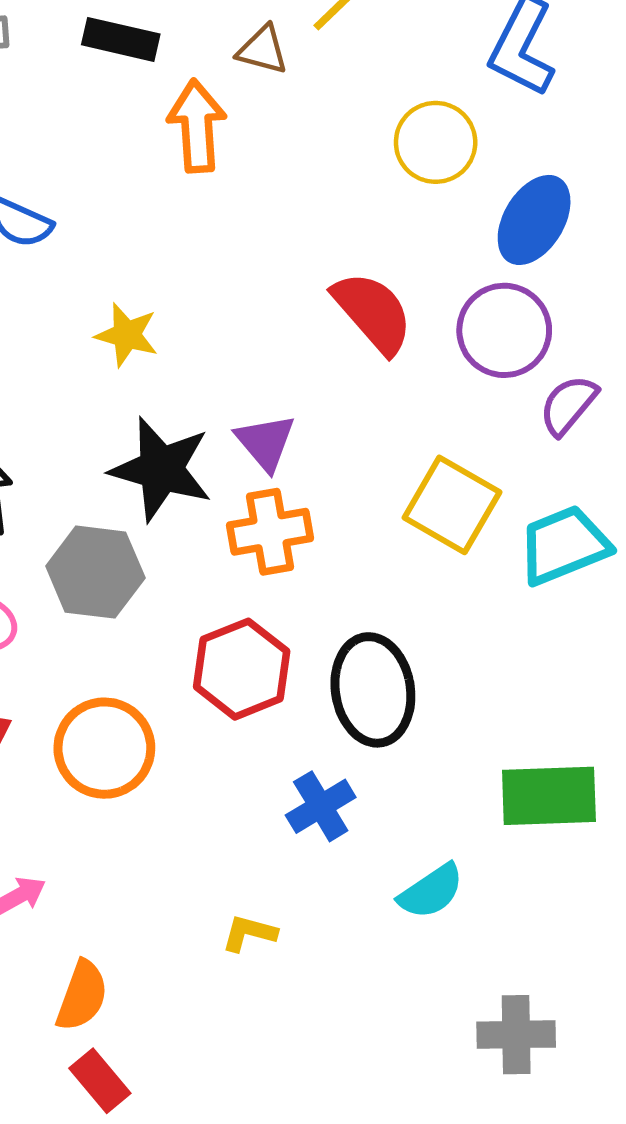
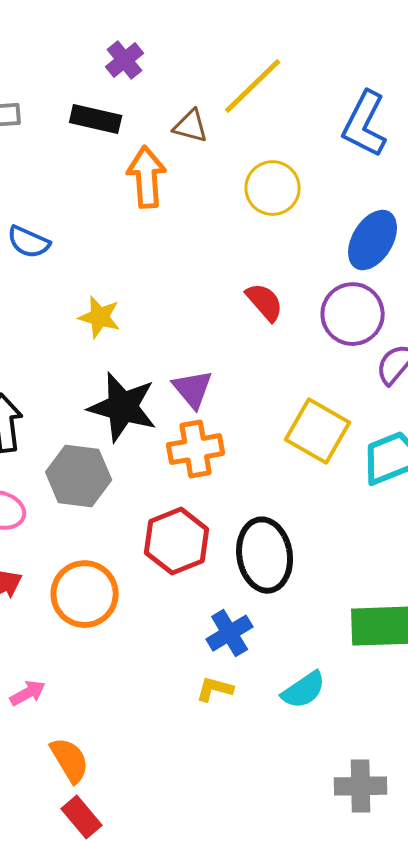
yellow circle: (436, 142) -> (273, 188), moved
red semicircle: (373, 312) -> (265, 302), size x0.7
yellow L-shape: (249, 933) -> (215, 689), moved
orange semicircle: (82, 996) -> (70, 760), turned -51

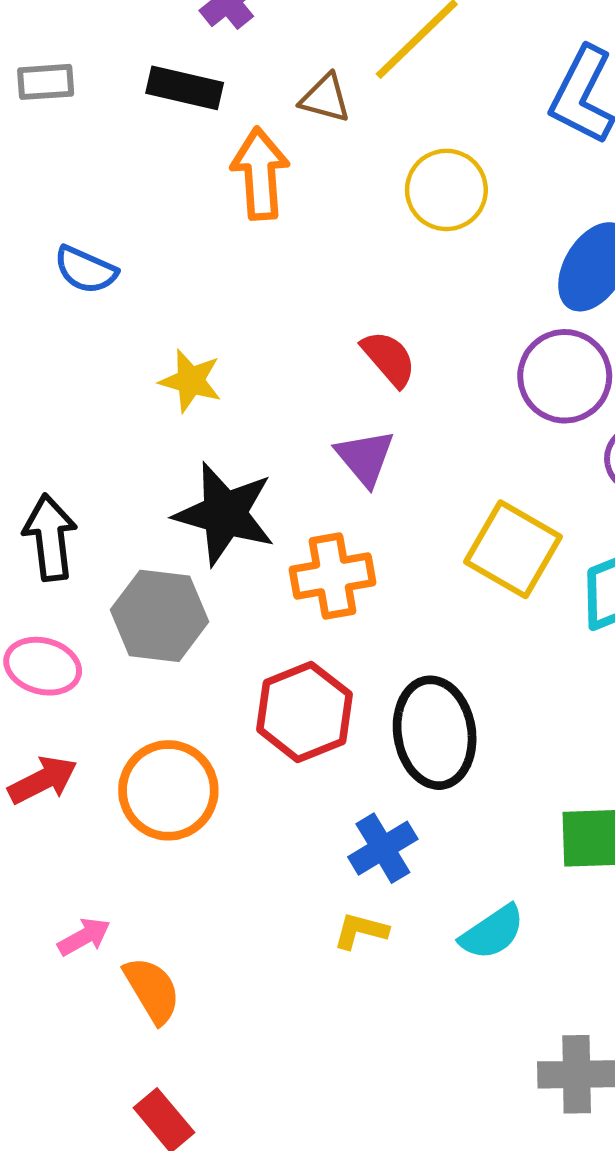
red semicircle: (265, 302) -> (389, 359), moved
purple triangle: (193, 389) -> (365, 458), moved
orange semicircle: (70, 760) -> (152, 990), moved

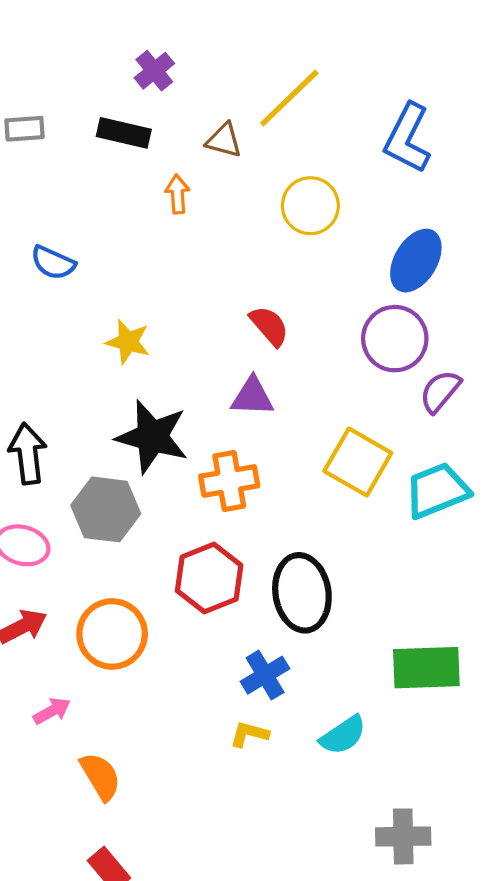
orange arrow: (260, 174) -> (177, 194), size x0.6
purple triangle: (365, 458) -> (252, 397), turned -48
pink arrow: (84, 937) -> (52, 711), moved

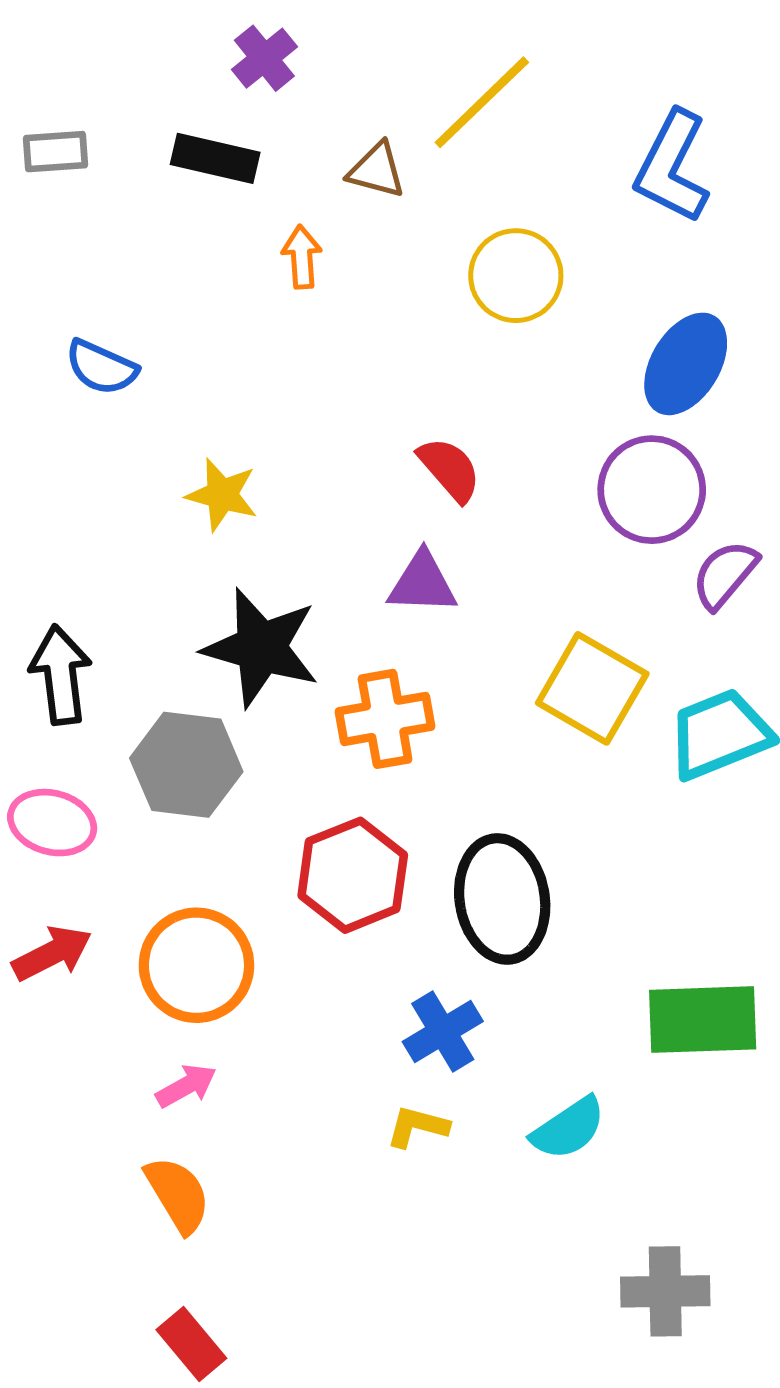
pink arrow: (52, 711) -> (186, 1086), moved

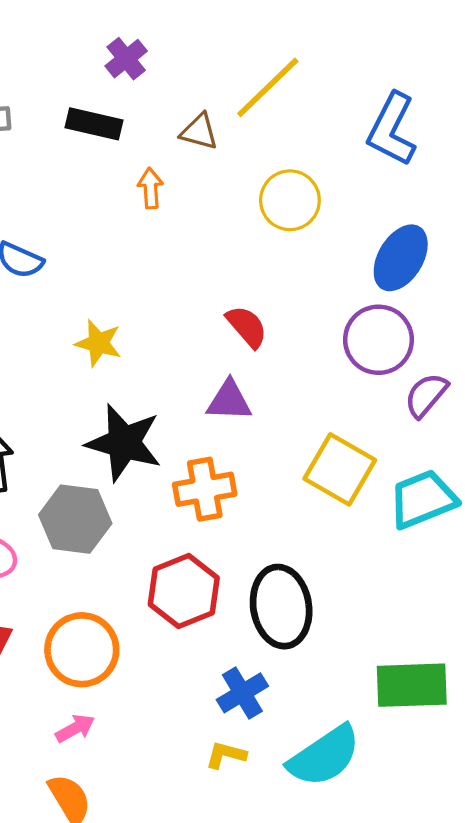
cyan semicircle: (568, 1128) -> (324, 756), size x1.5

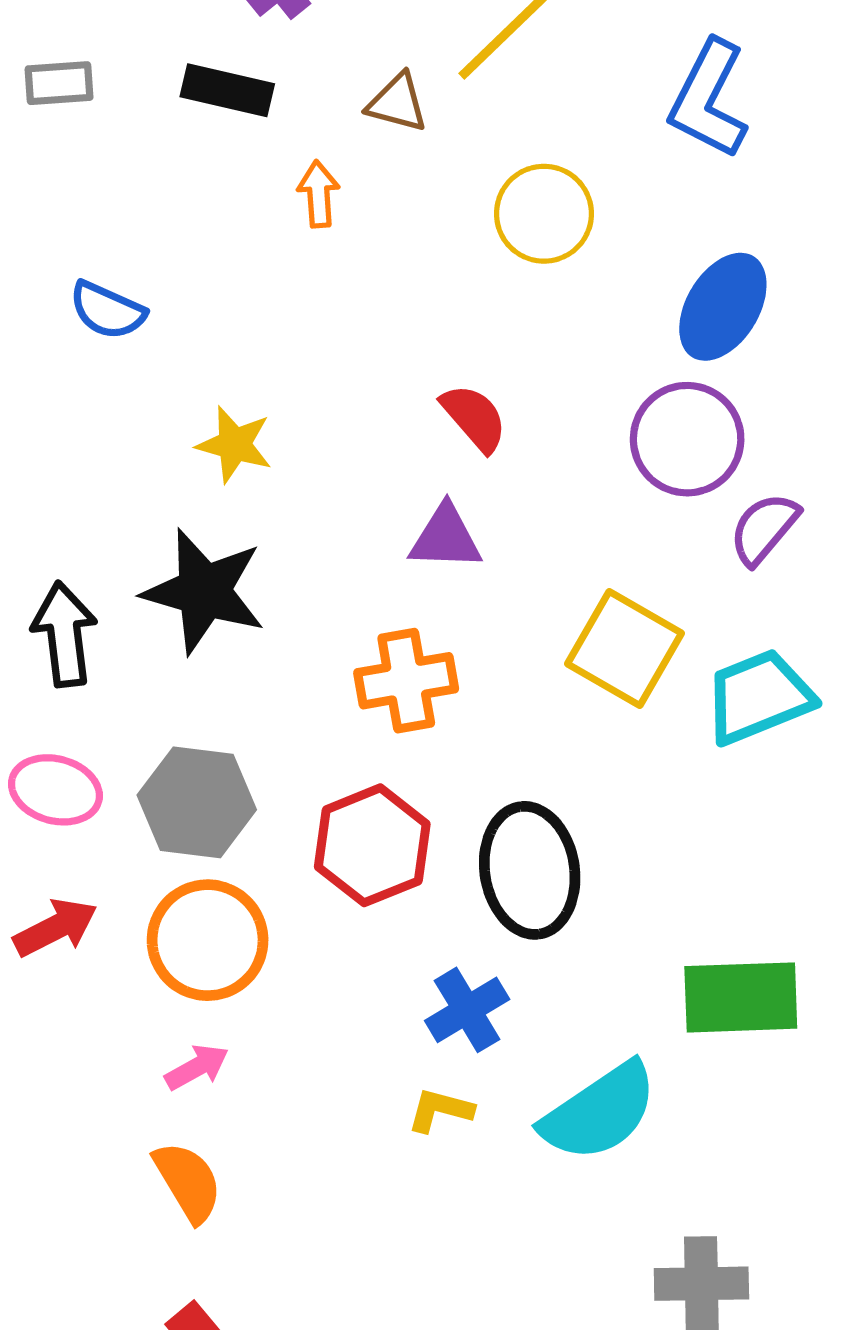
black star: (124, 443) -> (204, 591), moved
gray hexagon: (75, 519) -> (197, 802), moved

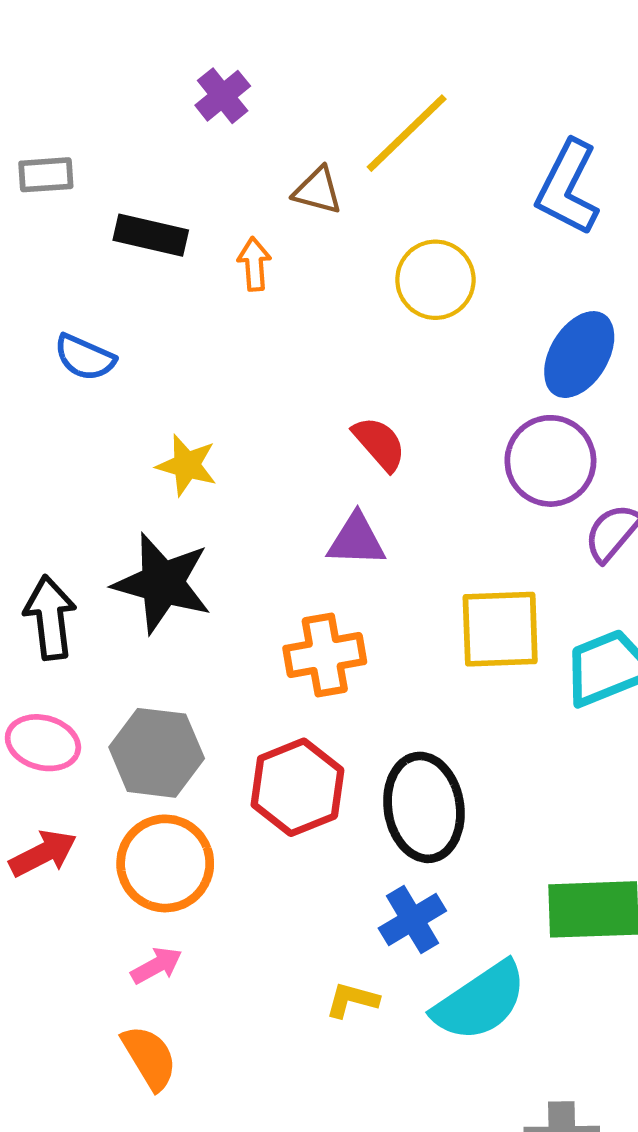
black rectangle: (227, 90) -> (151, 235), moved
yellow square: (624, 649) -> (500, 629), turned -32
blue cross: (467, 1010) -> (412, 920), moved

